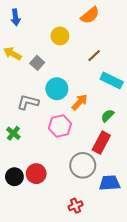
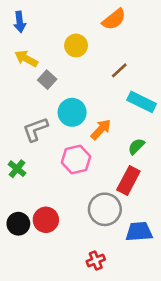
yellow arrow: (12, 54) -> (26, 59), moved
gray L-shape: (28, 102) -> (35, 129), turned -35

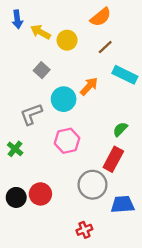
yellow arrow: (26, 59) -> (40, 32), moved
brown line: (119, 70) -> (105, 47), moved
cyan rectangle: (142, 102) -> (125, 75), moved
orange arrow: (101, 129) -> (89, 86), moved

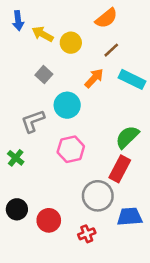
orange arrow: (89, 86) -> (94, 78), moved
green semicircle: (120, 129) -> (127, 137), size x1.5
red circle: (40, 194) -> (49, 220), moved
red cross: (84, 230) -> (87, 234), moved

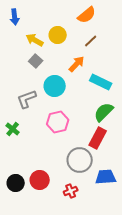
yellow arrow: (43, 34) -> (35, 40), moved
cyan rectangle: (132, 79) -> (101, 82), moved
black circle: (17, 209) -> (16, 183), moved

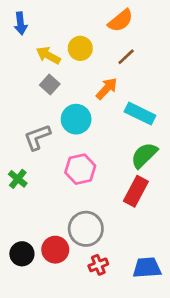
gray circle: (80, 160) -> (86, 229), moved
blue trapezoid: (106, 177) -> (147, 268), moved

